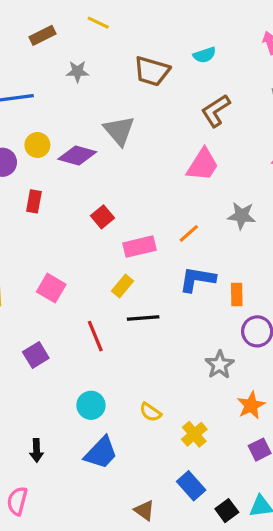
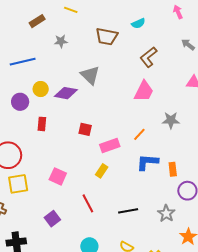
red square: (103, 217) -> (85, 129), turned -32
black line: (143, 318) -> (128, 211), moved

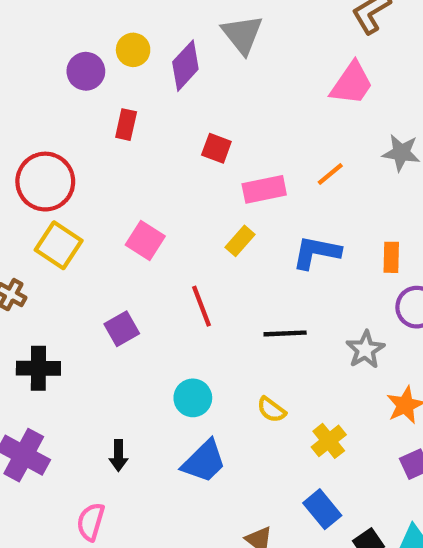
purple diamond: (66, 93) -> (185, 66), turned -65
blue L-shape: (147, 162) -> (316, 252), moved
yellow square: (18, 184) -> (59, 245), turned 35

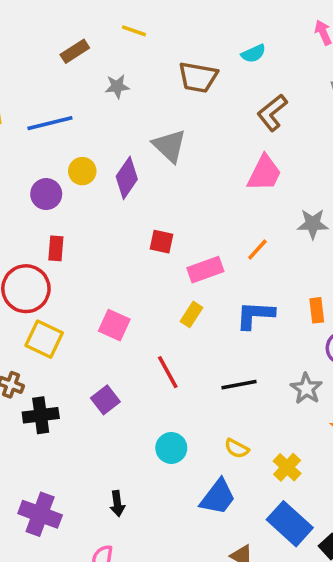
red rectangle: (126, 125) -> (56, 248), moved
black cross: (38, 368) -> (41, 415), moved
blue trapezoid: (204, 461) -> (218, 497), moved
blue rectangle: (322, 509) -> (290, 524), size x1.4

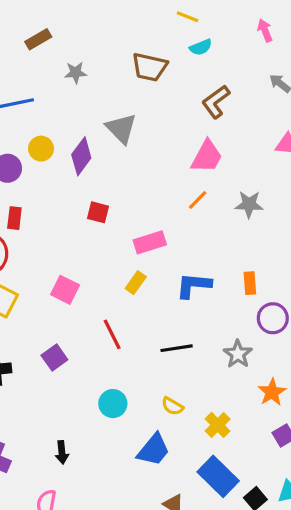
yellow line: (134, 31) -> (188, 17), moved
red square: (162, 242) -> (98, 212), moved
orange line: (257, 249) -> (198, 200), moved

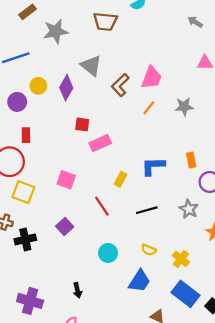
gray star: (76, 73) -> (56, 31), size x1.6
brown L-shape: (216, 102) -> (120, 85), moved
pink rectangle: (150, 242) -> (100, 143), moved
yellow rectangle: (136, 283) -> (120, 179), moved

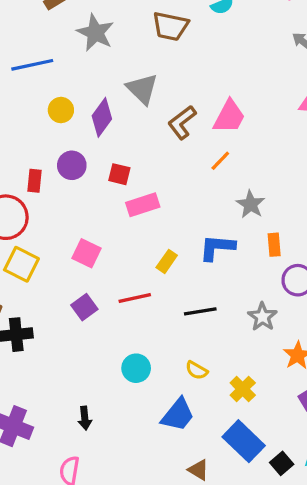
gray star: (56, 31) -> (95, 33), turned 30
purple circle: (17, 102) -> (72, 165), moved
gray star: (184, 107) -> (251, 204), moved, turned 30
red line: (102, 206) -> (135, 298), turned -75
purple square: (65, 227) -> (84, 307), moved

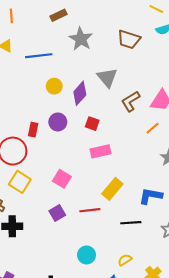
red square: (119, 174) -> (92, 124), moved
blue L-shape: (217, 247) -> (151, 196), moved
yellow rectangle: (167, 261) -> (112, 189), size x1.5
yellow semicircle: (197, 370) -> (125, 260), turned 112

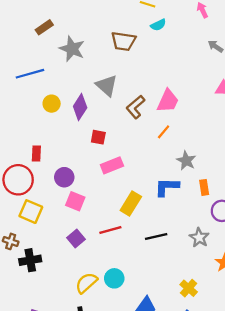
purple circle: (58, 122) -> (64, 177), moved
blue L-shape: (151, 196) -> (167, 187), moved
yellow semicircle: (125, 260) -> (86, 283), moved, size x1.5

